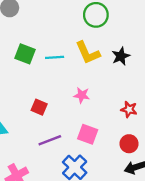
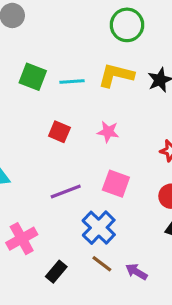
yellow L-shape: (88, 53) -> (116, 75), turned 128
red square: (39, 107) -> (59, 132), moved

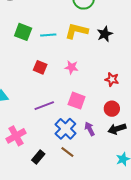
purple arrow: (136, 272) -> (90, 129), moved, turned 32

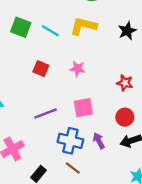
black star: (105, 34) -> (127, 31), moved
cyan line: (48, 35) -> (50, 31), turned 35
pink square: (77, 101) -> (83, 108), turned -30
blue cross: (65, 129) -> (70, 141), turned -30

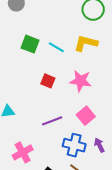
pink star: (78, 69) -> (80, 81), size x1.5
pink square: (83, 108) -> (86, 116), turned -30

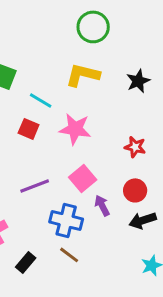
cyan line: (56, 47) -> (41, 100), moved
purple arrow: (99, 145) -> (102, 205), moved

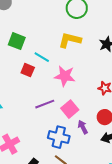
red square: (29, 129) -> (28, 70), moved
purple line: (35, 186) -> (45, 104), moved

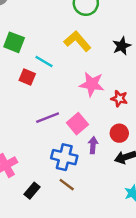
yellow L-shape: (70, 40) -> (77, 41), turned 35
pink star: (65, 76) -> (92, 84), moved
purple arrow: (83, 127) -> (93, 145), turned 32

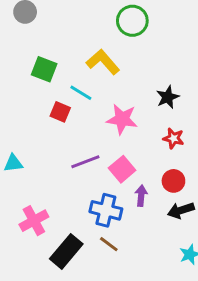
yellow L-shape: (77, 41) -> (103, 62), moved
black star: (122, 46) -> (168, 97), moved
pink star: (92, 84) -> (122, 119), moved
black rectangle: (32, 191) -> (66, 251), size x1.6

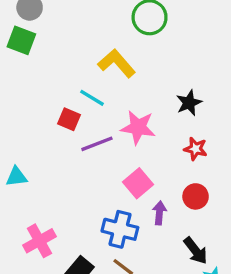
green square: (44, 69) -> (21, 40), moved
purple line: (85, 162) -> (97, 144), moved
black arrow: (181, 210) -> (196, 251), moved, turned -110

